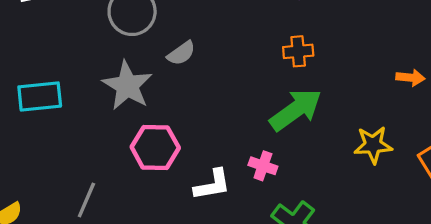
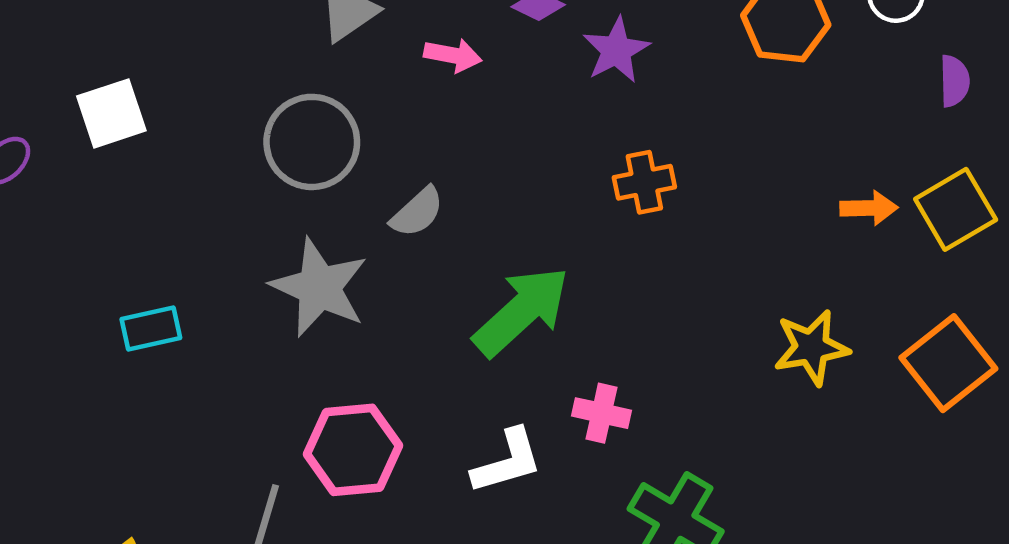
cyan rectangle: (40, 96) -> (151, 328), size x0.7
green arrow: (296, 110) -> (521, 311), moved
pink hexagon: (155, 147) -> (353, 450), moved

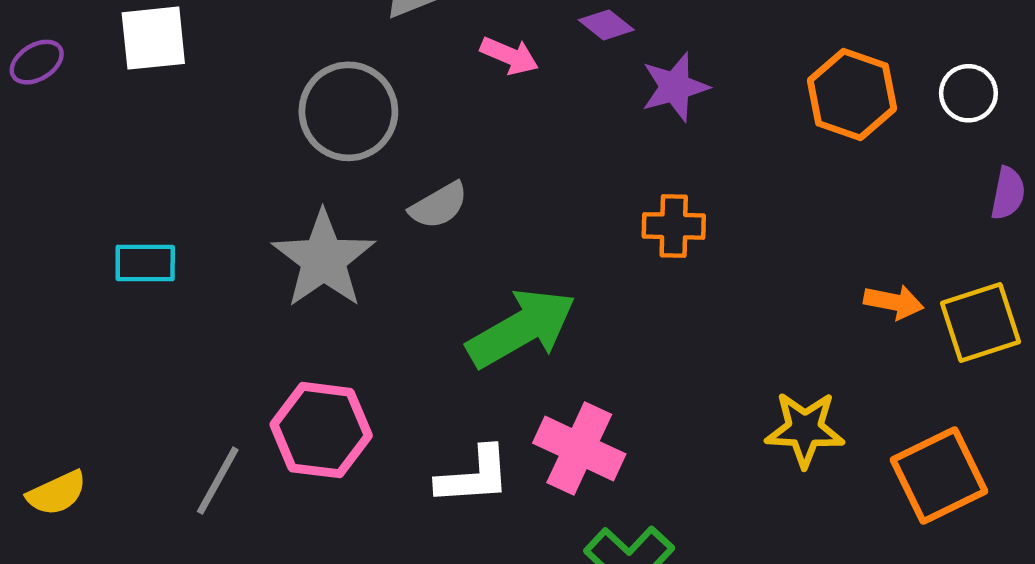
pink cross: (602, 413) -> (579, 448), size x1.5

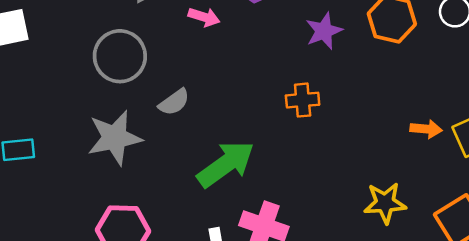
purple star: (675, 87) -> (324, 31), moved
gray star: (323, 259) -> (115, 138), turned 30

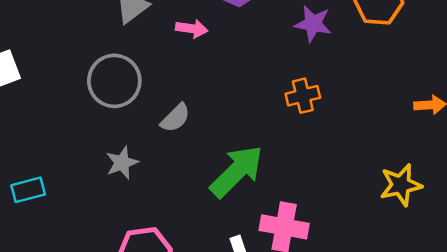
purple star: (324, 31) -> (313, 24), turned -30
gray star: (115, 138) -> (122, 163), size x0.6

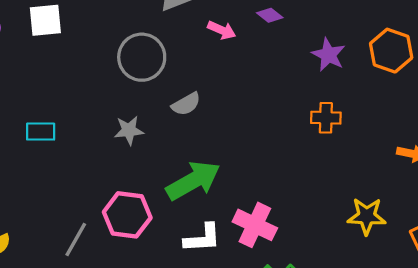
orange cross: (303, 96) -> (326, 118), moved
green arrow: (237, 171) -> (193, 181), moved

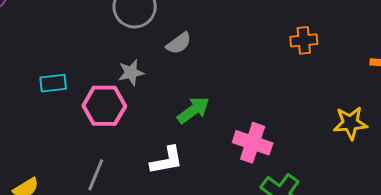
green arrow: (193, 181) -> (193, 110), size x0.7
pink hexagon: (127, 215) -> (104, 106), moved
white L-shape: (202, 238) -> (167, 160), moved

